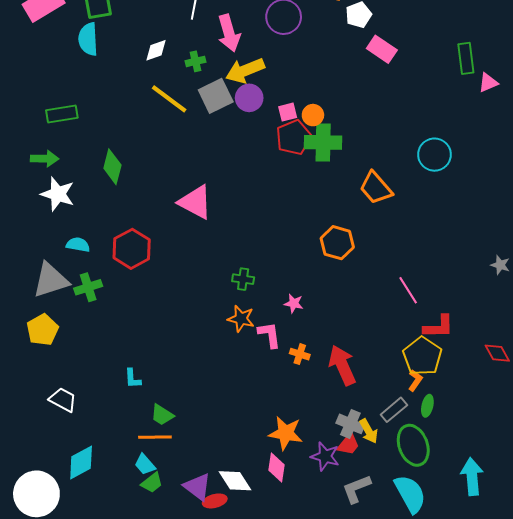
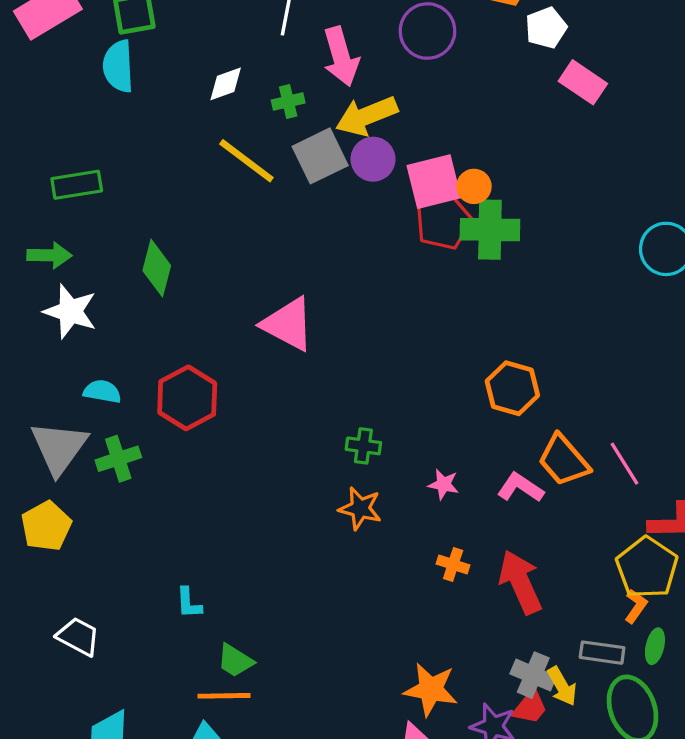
pink square: (288, 112) -> (434, 182), size x1.8
orange trapezoid: (376, 188) -> (564, 460), moved
gray triangle: (51, 280) -> (59, 448), turned -36
pink L-shape: (269, 335) -> (520, 488), moved, turned -48
gray rectangle: (394, 410) -> (602, 653), turned 48

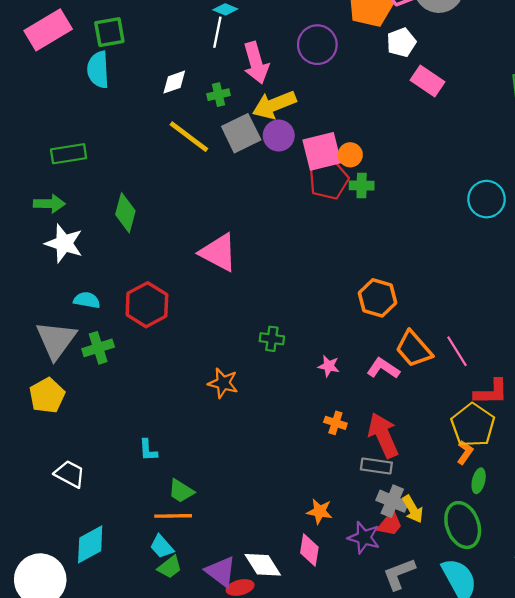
green cross: (490, 230) -> (362, 185), size x0.6
orange star: (360, 508) -> (223, 383), moved
gray rectangle: (602, 653) -> (376, 466), moved
orange star: (431, 689) -> (320, 511), size x0.7

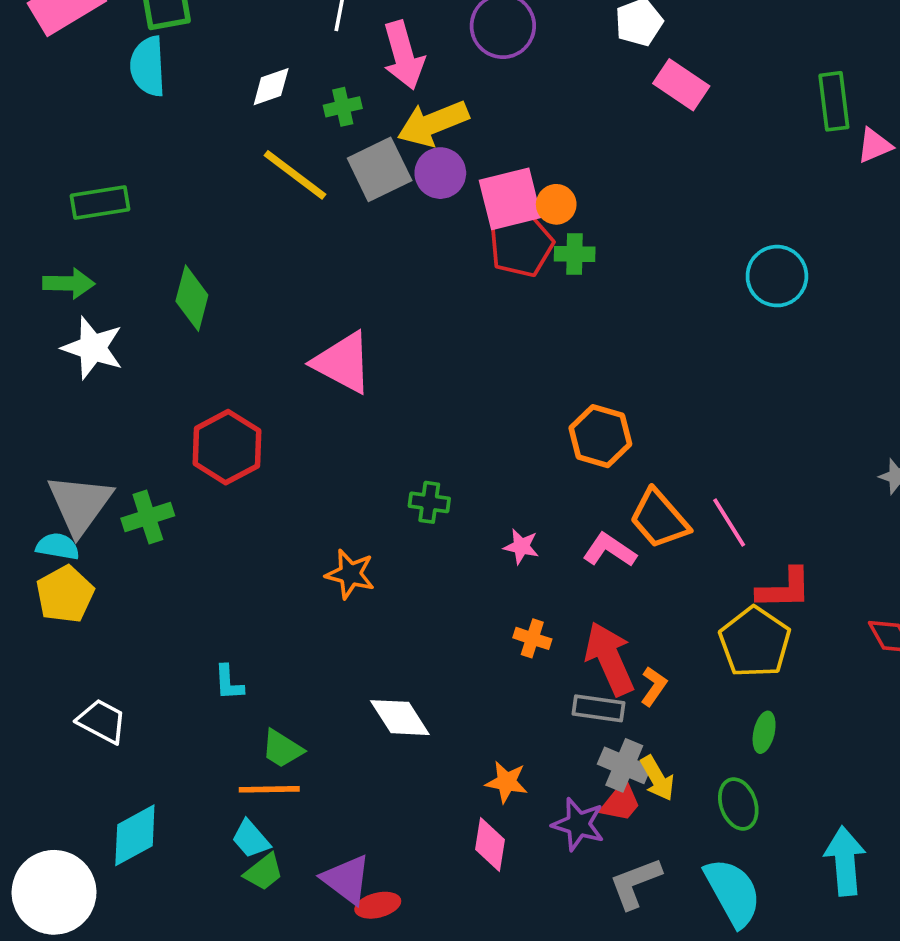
cyan semicircle: (87, 300) -> (58, 546), moved
orange L-shape: (465, 452) -> (654, 686), moved
green ellipse: (463, 525) -> (738, 804), size x0.7
white diamond: (263, 565) -> (400, 718), moved

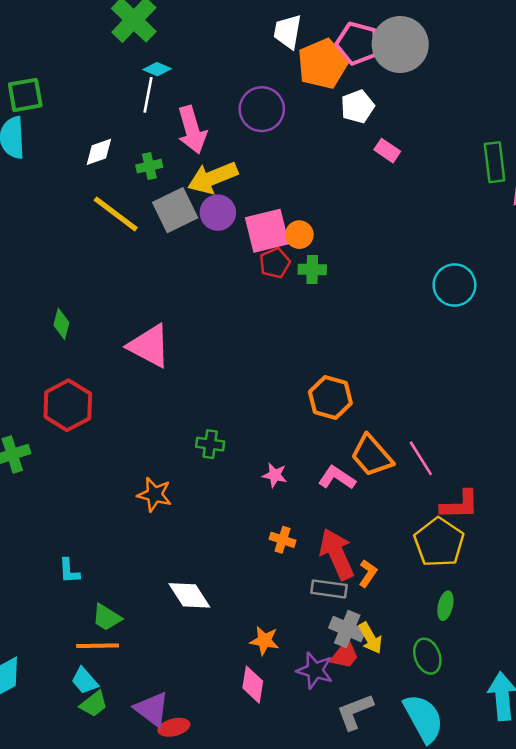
pink rectangle: (681, 85) -> (387, 151), size x0.7
red pentagon: (521, 245) -> (275, 263), size x0.7
green diamond: (192, 298) -> (61, 324), moved, size x0.7

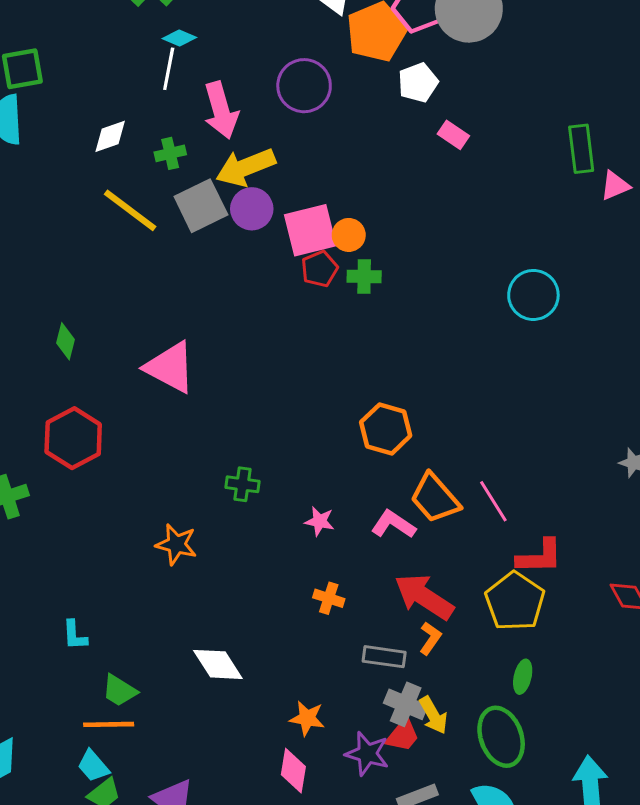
red arrow: (337, 554) -> (424, 597), moved, turned -33
green ellipse: (427, 656) -> (501, 737), size x1.4

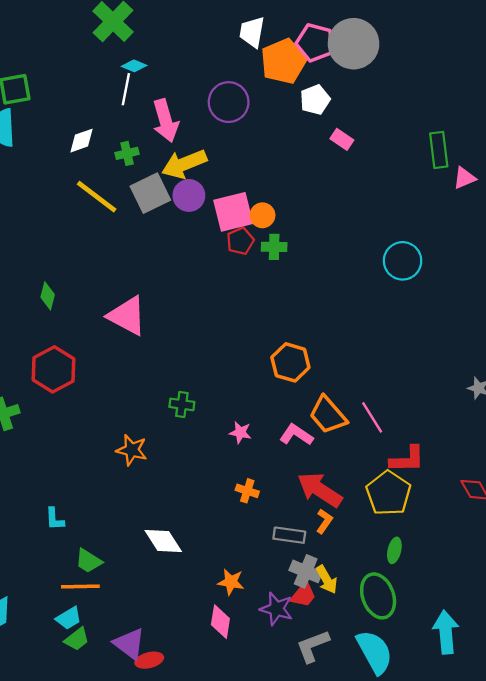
cyan trapezoid: (93, 766) -> (69, 618), turned -80

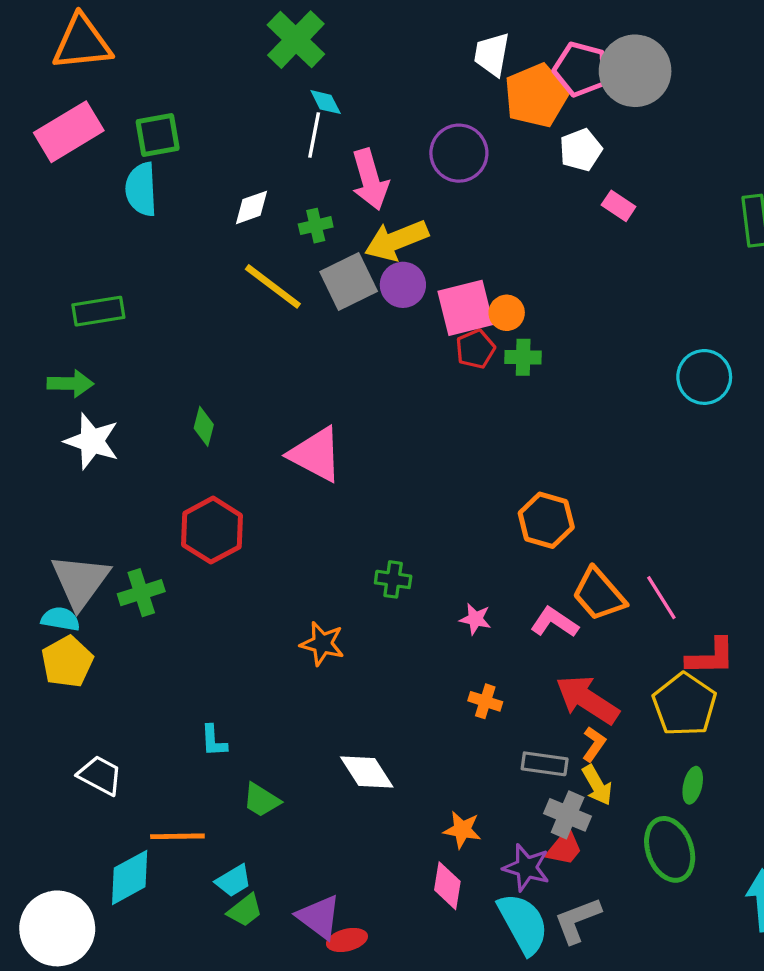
cyan diamond: (134, 66) -> (326, 102), turned 40
yellow arrow: (327, 580) -> (597, 785), moved
orange line: (80, 587) -> (177, 836), moved
cyan semicircle: (375, 652) -> (523, 924), moved

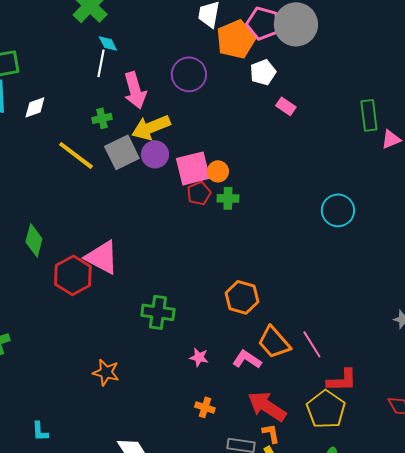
white diamond: (251, 207) -> (35, 107), moved
green diamond: (204, 426) -> (34, 240), size x1.4
red hexagon: (212, 530) -> (73, 275), moved
green cross: (393, 579) -> (158, 312), moved, size x1.5
orange L-shape: (594, 744) -> (271, 433), turned -45

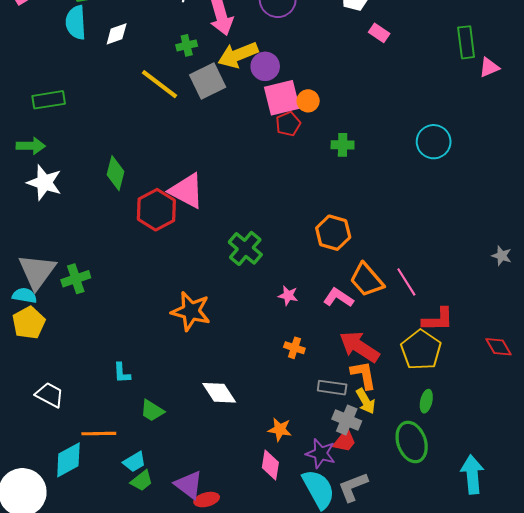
purple circle: (155, 154) -> (265, 66), moved
green cross: (228, 198) -> (343, 145), moved
green cross: (158, 312) -> (245, 248), turned 32
orange star: (106, 372) -> (191, 311), size x1.4
orange L-shape: (271, 433) -> (364, 375), size x1.4

